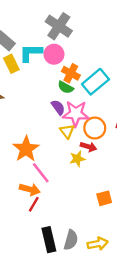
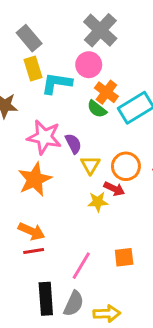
cyan L-shape: (31, 53) -> (57, 83), moved
purple semicircle: (58, 107) -> (73, 144), moved
pink star: (76, 114) -> (44, 137), moved
pink line: (41, 173) -> (81, 266), moved, turned 60
red line: (34, 204) -> (34, 251), turned 42

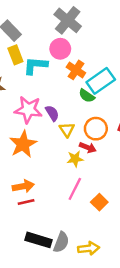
green semicircle: (97, 109) -> (87, 96), moved
orange arrow: (31, 231) -> (23, 186), turned -30
orange square: (124, 257) -> (99, 202), turned -35
pink line: (81, 266) -> (75, 189), moved
black rectangle: (46, 299) -> (39, 240), turned -65

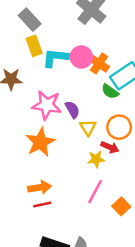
pink circle: (60, 49) -> (81, 57), moved

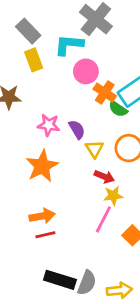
cyan L-shape: (55, 58) -> (69, 45), moved
orange cross: (99, 63) -> (105, 92), moved
pink star: (47, 105) -> (49, 125), size x0.7
red arrow: (110, 147) -> (104, 177), moved
yellow star: (96, 159) -> (113, 196), moved

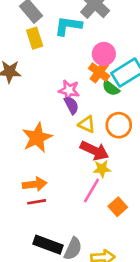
pink circle: (86, 71) -> (104, 54), moved
pink star: (49, 125) -> (69, 90), moved
yellow triangle: (94, 149) -> (87, 124), turned -36
red arrow: (104, 177) -> (95, 151), size x1.5

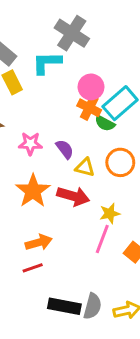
pink star: (69, 90) -> (30, 144), moved
red arrow: (95, 151) -> (73, 196), moved
red line: (37, 202) -> (33, 268), moved

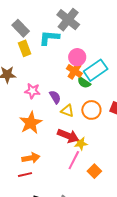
red arrow: (73, 196) -> (68, 136), moved

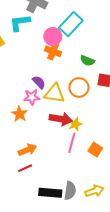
cyan rectangle: (96, 70) -> (71, 24), moved
green semicircle: (84, 83) -> (87, 61), moved
pink star: (32, 91) -> (32, 97), moved
yellow triangle: (67, 111) -> (54, 93), size x1.5
orange star: (31, 123) -> (20, 114), size x0.7

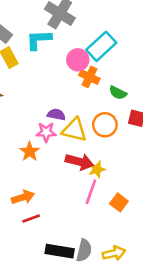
orange cross: (53, 51) -> (89, 77), moved
purple semicircle: (39, 82) -> (56, 114), turned -40
orange arrow: (27, 150) -> (23, 197), moved

